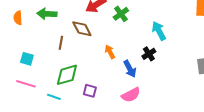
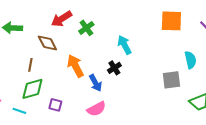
brown line: (61, 43) -> (30, 65), moved
orange arrow: (110, 52) -> (75, 66), size x1.6

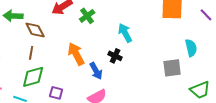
brown diamond: (47, 43) -> (35, 30), moved
black cross: (114, 68) -> (115, 56), turned -32

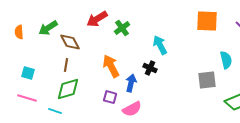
green arrow: (13, 16) -> (48, 28), turned -36
blue arrow: (96, 71) -> (131, 83), turned -138
purple square: (56, 93) -> (110, 97), moved

